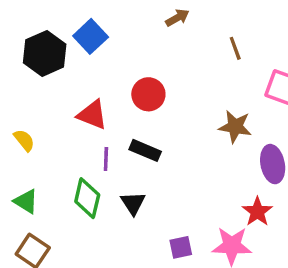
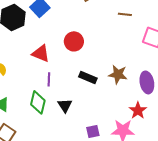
brown line: (235, 48) -> (125, 14), turned -64
brown star: (235, 127) -> (118, 74), moved
black rectangle: (145, 150) -> (88, 77), moved

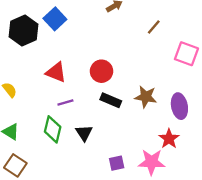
brown line: (125, 14) -> (154, 27), turned -56
red circle: (74, 41) -> (101, 71), moved
purple line: (49, 79) -> (65, 103), turned 72

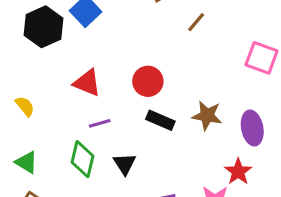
brown line: (154, 27) -> (196, 22), moved

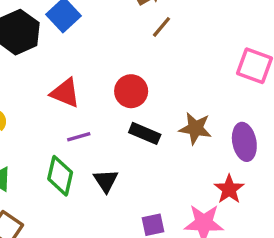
brown line: (196, 22) -> (162, 27), moved

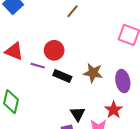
purple line: (79, 137) -> (38, 66), moved, turned 32
black triangle: (106, 181) -> (78, 114), moved

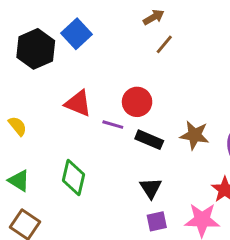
black triangle: (78, 114) -> (151, 188), moved

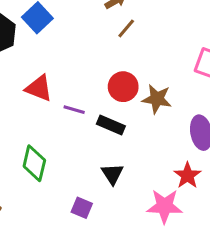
red circle: (137, 102) -> (123, 87), moved
brown star: (195, 135) -> (157, 99), moved
purple square: (157, 221) -> (82, 208), moved, turned 35

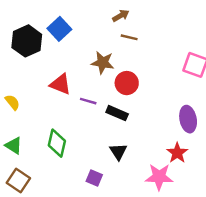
brown line: (126, 28) -> (129, 37), turned 63
brown star: (157, 99) -> (103, 63), moved

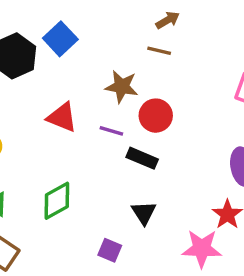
brown arrow: (121, 16) -> (168, 20), moved
purple line: (88, 101) -> (111, 131), moved
green diamond: (57, 143) -> (57, 201), turned 48

